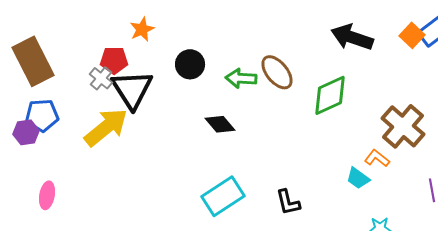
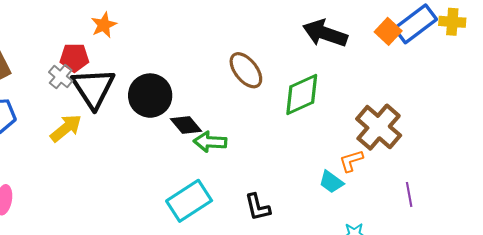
black circle: (190, 64) -> (150, 96), moved, size x1.4
green arrow: (241, 78) -> (210, 142), moved
yellow arrow: (106, 127) -> (66, 128), size x0.7
orange L-shape: (377, 158) -> (351, 161), turned -55

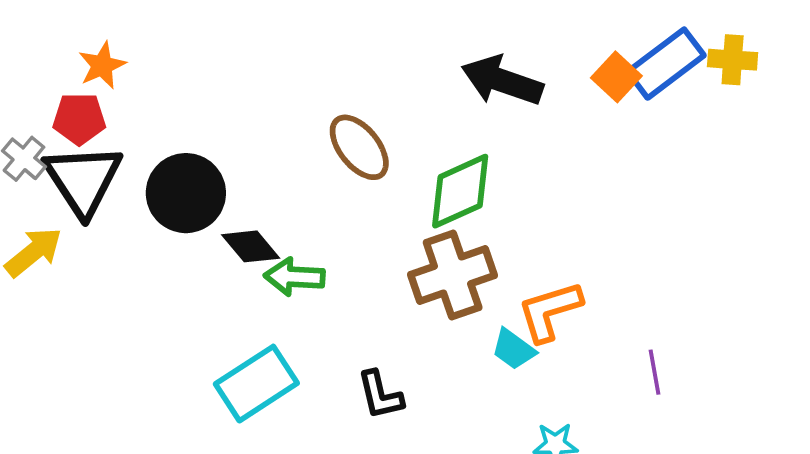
red pentagon: (74, 58) -> (79, 119), moved
brown cross: (379, 127) -> (453, 275), moved, turned 30
orange L-shape: (351, 161) -> (550, 311), size x1.5

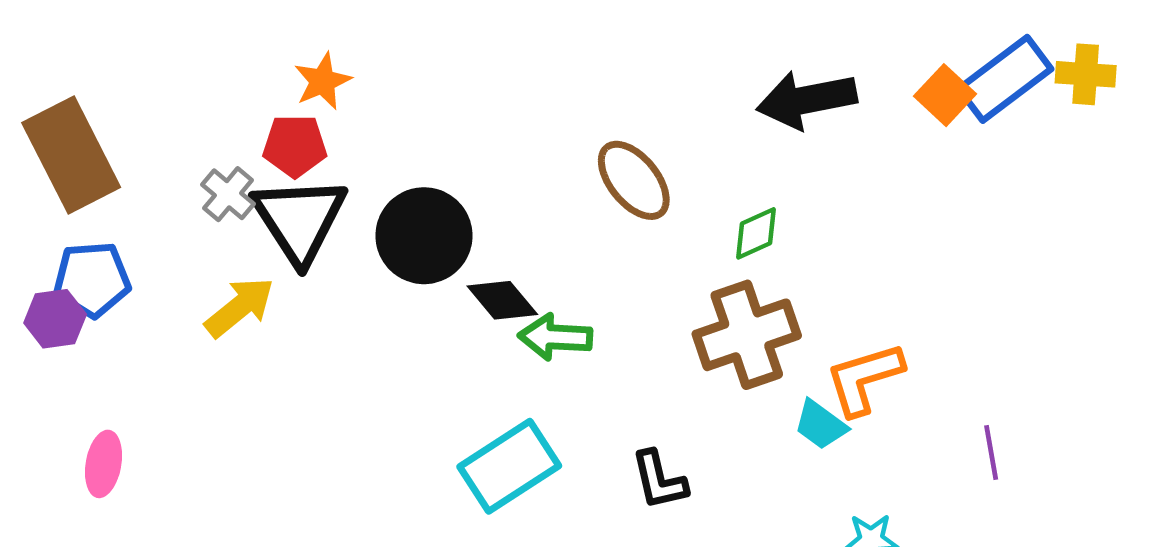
black arrow: (502, 81) -> (807, 100), turned -30
green diamond: (460, 191) -> (756, 233), size x0.6

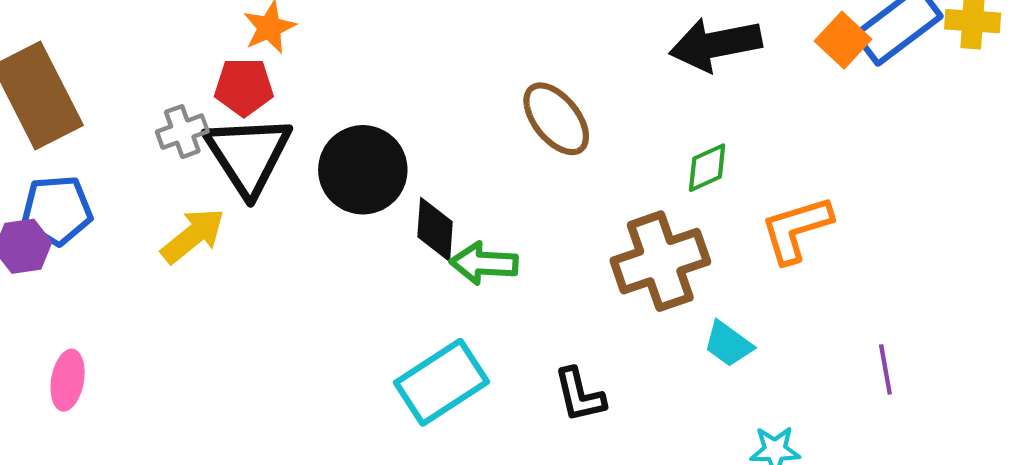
gray cross: (228, 194) -> (182, 132), turned 30
green diamond: (756, 233) -> (707, 168), moved
black diamond: (502, 300) -> (435, 229), turned 44
orange L-shape: (864, 379) -> (796, 229), moved

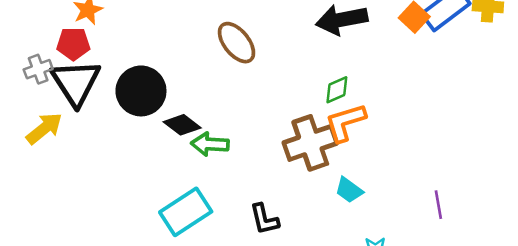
brown ellipse: (556, 119) -> (237, 43), moved
black diamond: (435, 229) -> (182, 125), turned -57
orange L-shape: (796, 229) -> (345, 122), moved

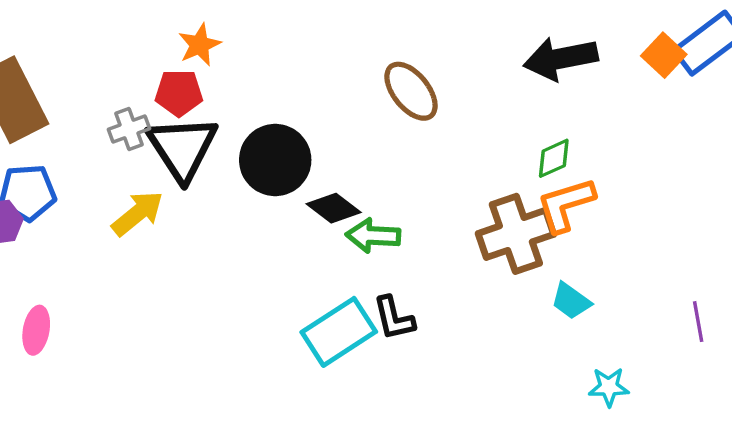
black L-shape: (264, 219) -> (394, 318), moved

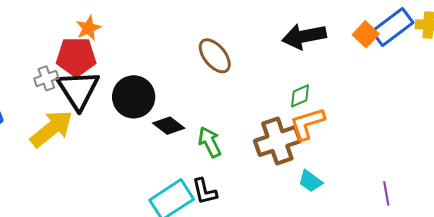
red pentagon: (179, 93) -> (76, 57), size x1.4
yellow arrow: (138, 213) -> (51, 129), size x1.4
green arrow: (373, 236) -> (210, 142), moved, turned 60

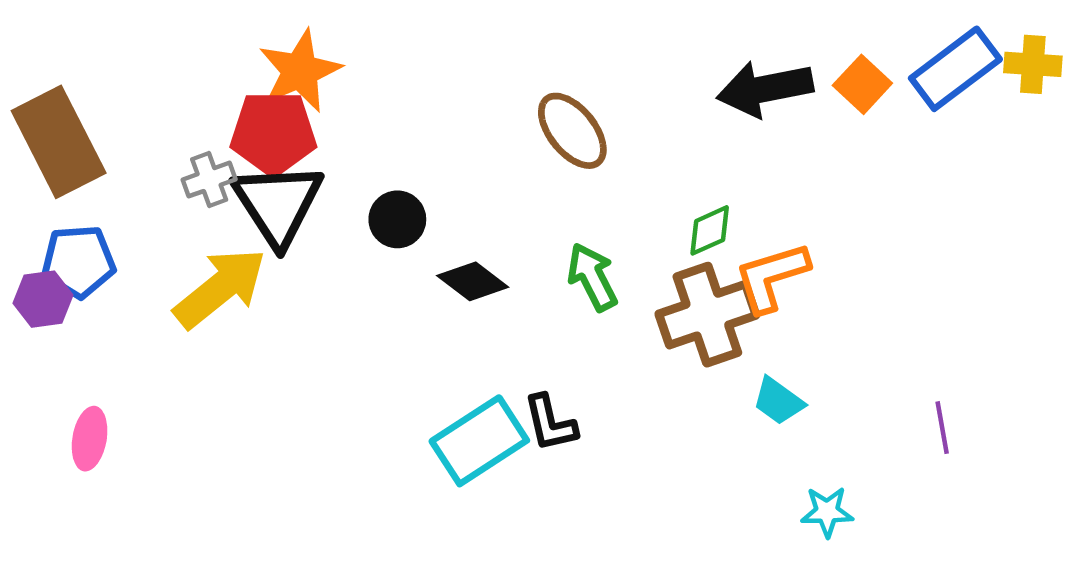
orange star: (88, 28) -> (300, 71), size x1.5
orange square: (366, 34) -> (862, 84), moved
green diamond: (300, 96) -> (710, 230), moved
black circle: (134, 97) -> (397, 219), size x0.6
green arrow: (210, 142) -> (592, 277), moved

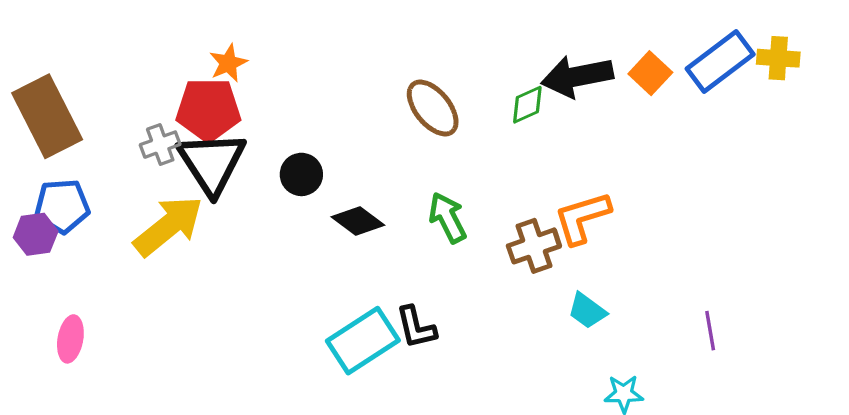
orange star: (300, 71) -> (228, 63), size x0.6
green diamond: (710, 230) -> (527, 105), moved
brown cross: (707, 315) -> (534, 246), size x0.7

